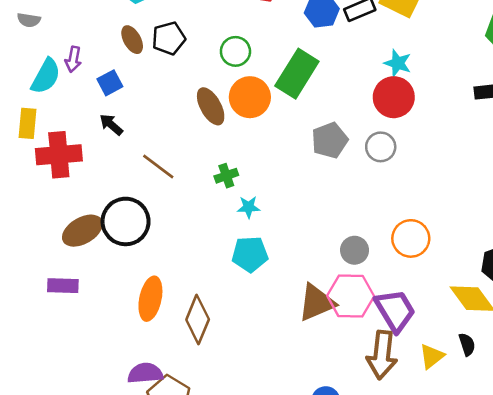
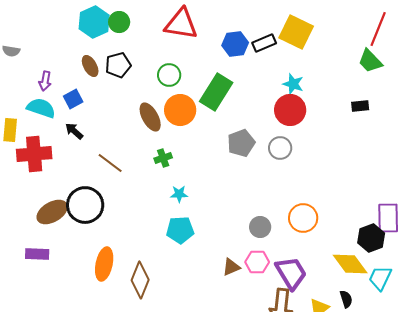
cyan semicircle: (46, 76) -> (41, 108), moved, turned -100
green cross: (226, 176) -> (163, 158), moved
pink hexagon: (351, 296) -> (257, 262), size x0.7
brown triangle: (317, 303) -> (231, 267), size x0.6

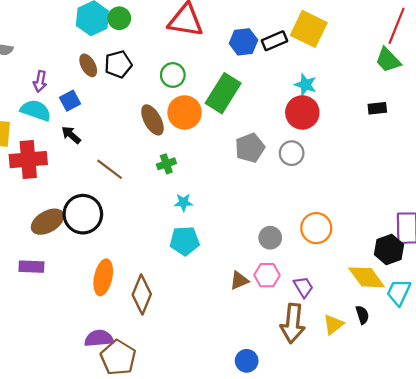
purple trapezoid: (291, 273) -> (303, 287), size x0.6

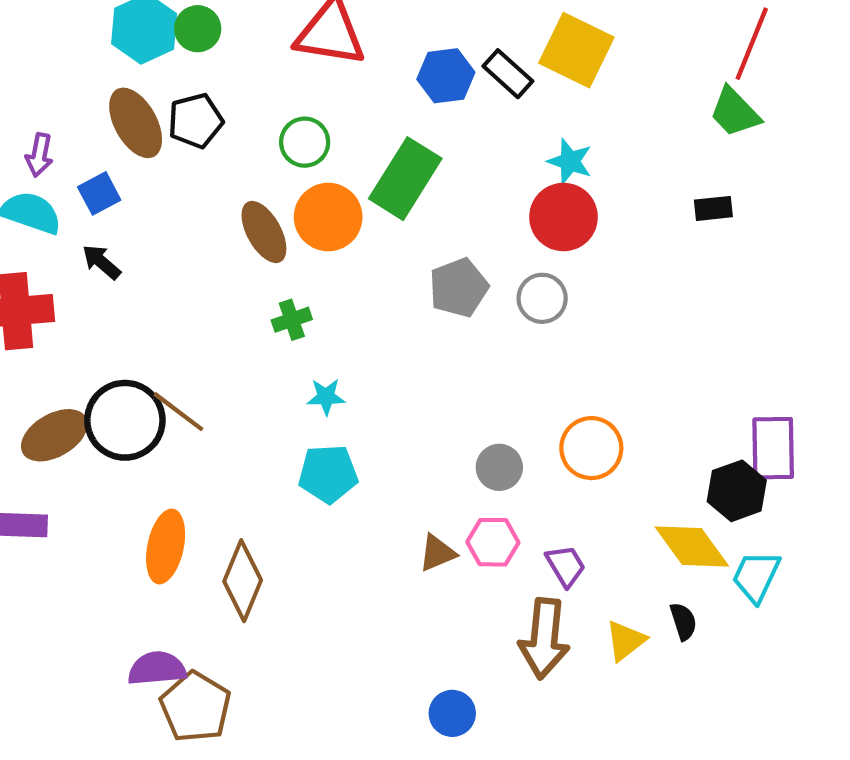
black rectangle: (274, 41) -> (508, 74), turned 65
brown ellipse: (88, 65) -> (136, 123), size x1.5
brown line: (110, 169) -> (178, 412), moved

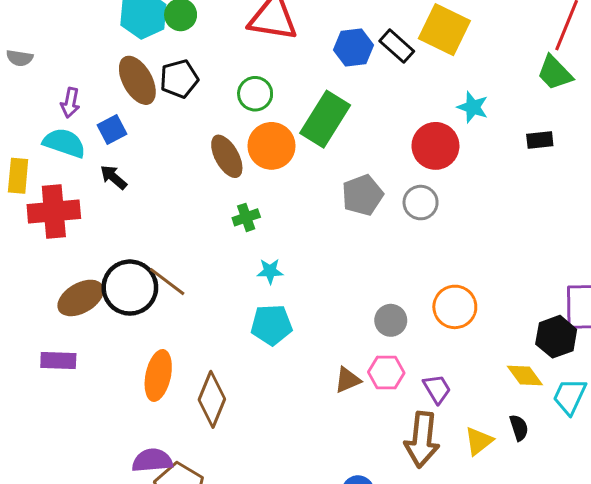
cyan star: (570, 161) -> (473, 107), moved
yellow diamond: (692, 546) -> (525, 375), size x0.7

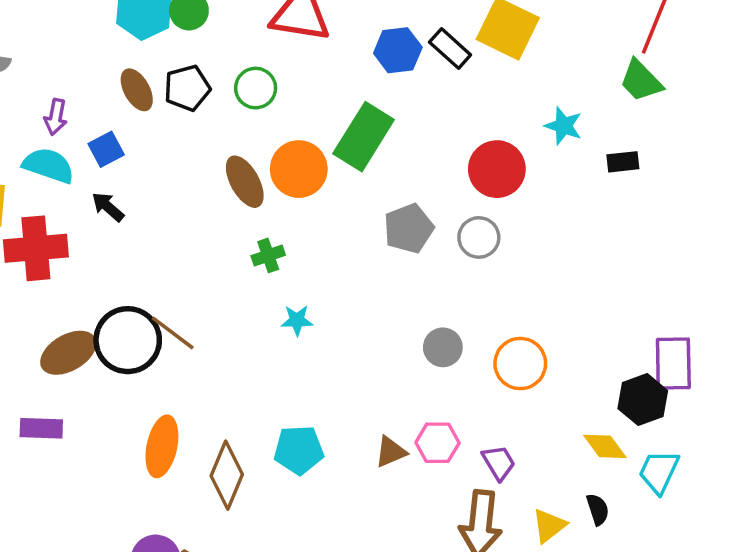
brown ellipse: (137, 80) -> (137, 90), size x0.7
green circle: (255, 94) -> (256, 88), moved
cyan star: (473, 107) -> (563, 126), moved
gray circle: (391, 320) -> (443, 347), moved
cyan pentagon: (271, 325) -> (299, 450), moved

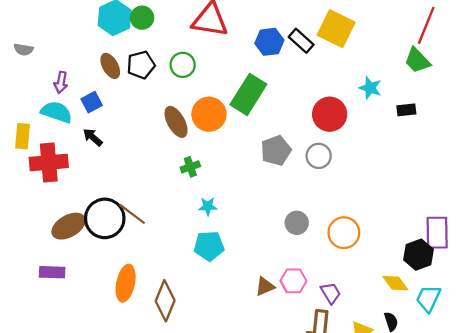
cyan pentagon: (299, 450) -> (209, 246), moved

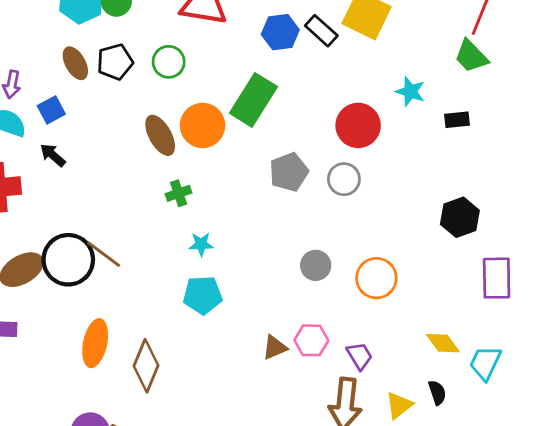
black hexagon: (418, 255) -> (460, 217), moved

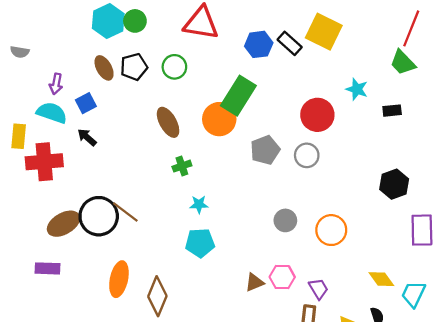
orange circle: (203, 125) -> (219, 119), moved

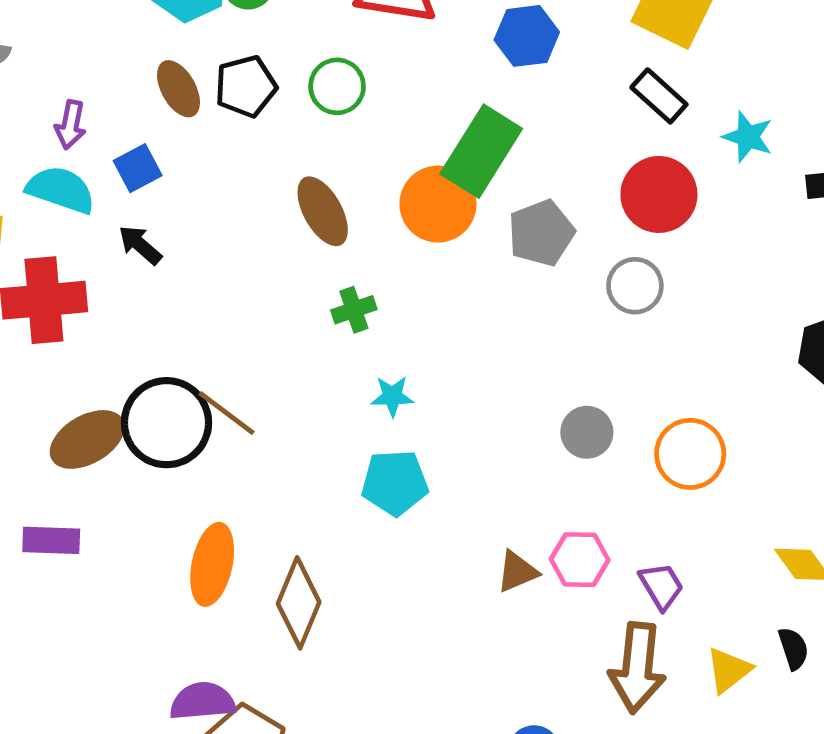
black rectangle: (290, 43) -> (659, 96), moved
gray pentagon: (265, 150) -> (541, 233), moved

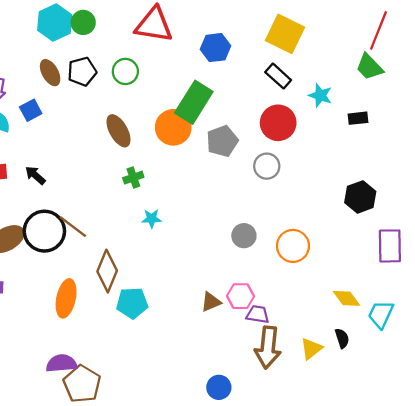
black arrow: (140, 245) -> (35, 175), moved
cyan pentagon: (395, 483) -> (132, 303), moved
purple trapezoid: (661, 586) -> (258, 314), moved, turned -50
brown diamond: (299, 603) -> (107, 271), moved

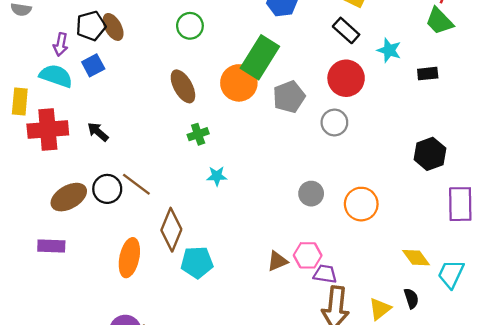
black pentagon: (82, 71) -> (91, 26), moved
black circle: (44, 231) -> (107, 189), size x0.7

